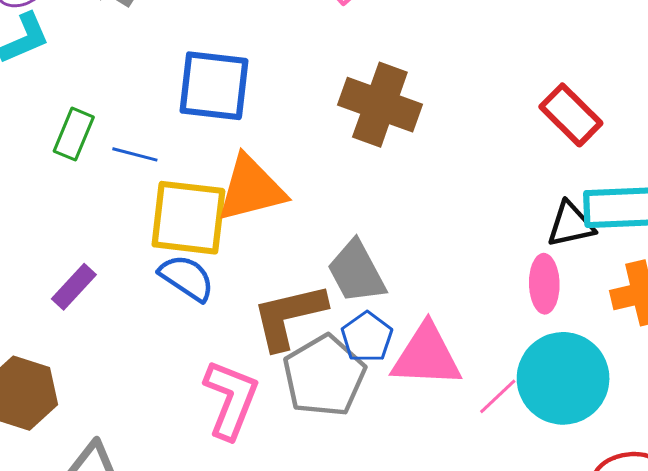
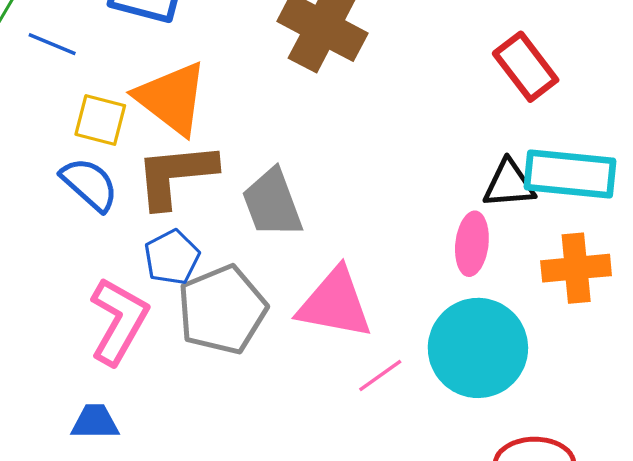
orange triangle: (251, 189) -> (172, 98), turned 44
yellow square: (188, 218) -> (100, 120), size x0.6
brown L-shape: (289, 316) -> (176, 175), moved
blue pentagon: (367, 337) -> (172, 257), moved
pink line: (498, 396) -> (380, 375), moved

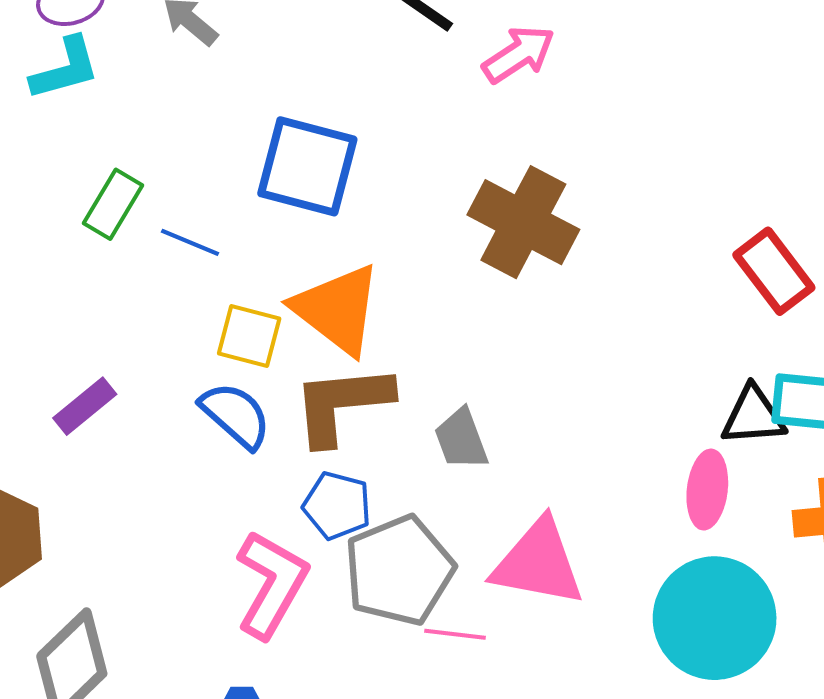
gray trapezoid: (272, 203) -> (461, 439), size x0.7
blue pentagon: (172, 257) -> (337, 506), turned -30
pink line: (380, 375) -> (455, 634), moved, turned 42

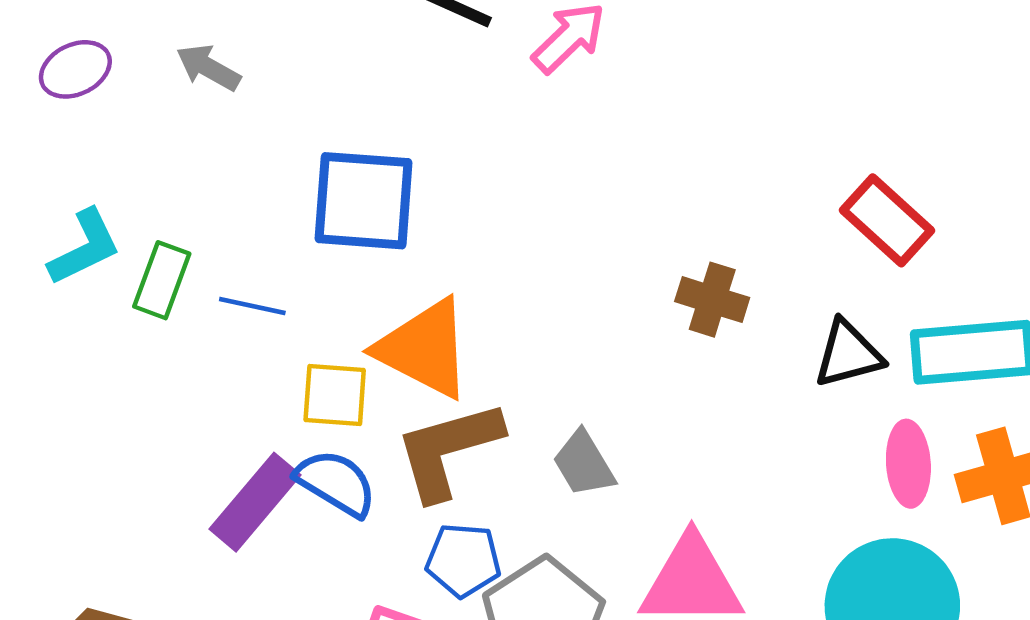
cyan L-shape: (65, 69) -> (85, 247), moved
brown cross: (523, 222) -> (712, 300), moved, size x0.6
purple rectangle: (85, 406) -> (255, 502), moved, size x1.4
black triangle: (753, 416) -> (848, 354), moved
pink ellipse: (707, 490) -> (908, 464), moved

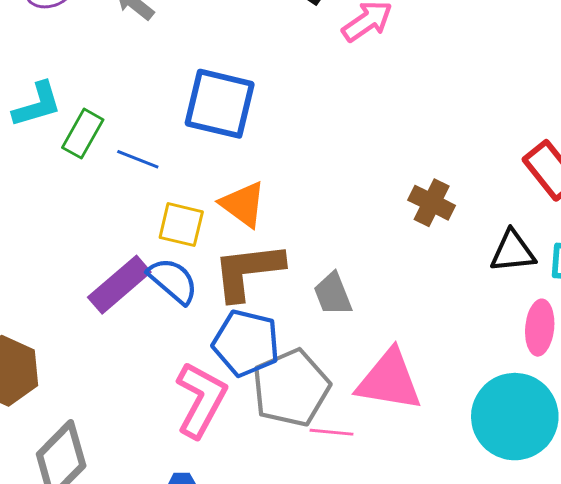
orange triangle: (424, 349) -> (243, 204), size x0.7
blue pentagon: (463, 560) -> (246, 343), size x1.4

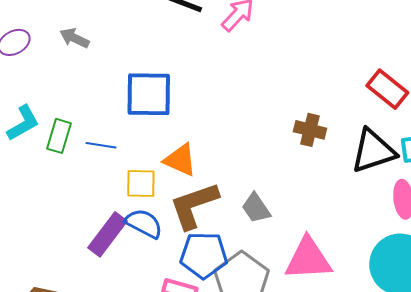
black triangle: (513, 251) -> (373, 151), size x1.4

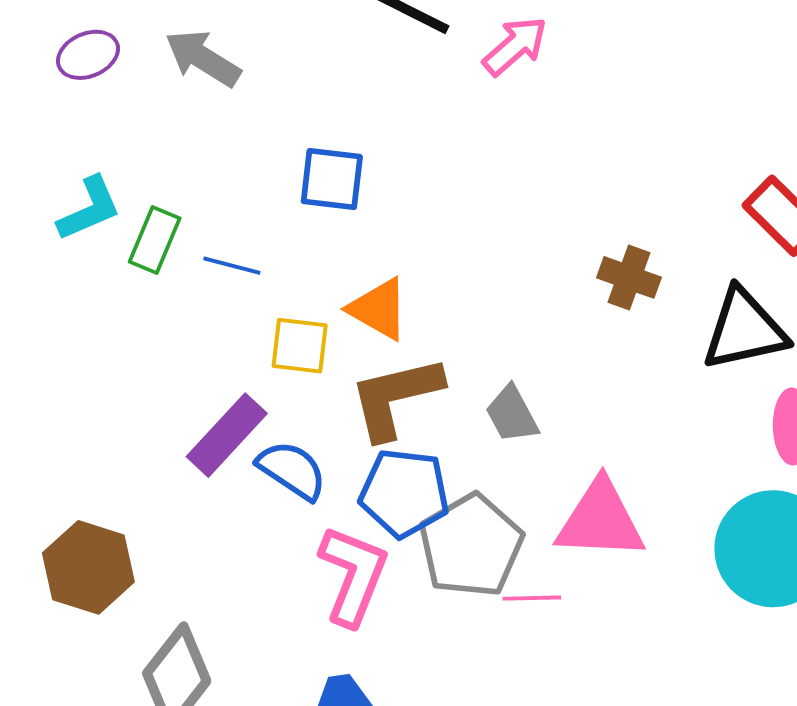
gray arrow: (75, 38) -> (203, 58), size x1.4
blue square: (149, 94) -> (332, 179), size x0.7
blue semicircle: (144, 223) -> (292, 470), moved

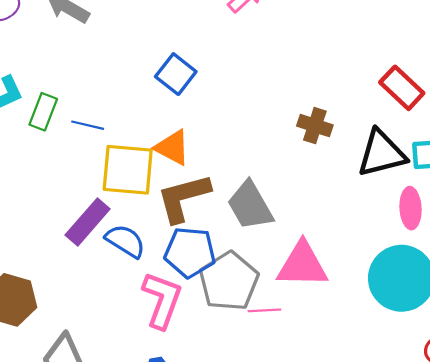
blue square: (332, 179) -> (176, 74), moved, turned 33
yellow square: (300, 346) -> (128, 170), size x1.6
gray trapezoid: (512, 414) -> (250, 206), size x1.5

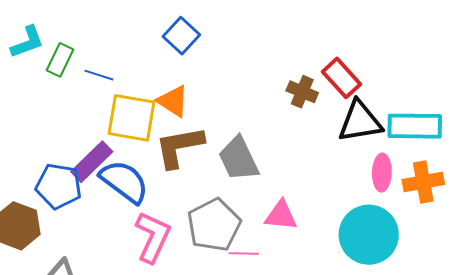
red rectangle: (402, 88) -> (341, 78), moved
blue semicircle: (125, 241) -> (124, 181), size x1.4
blue pentagon: (190, 252) -> (59, 186), moved
pink triangle: (302, 265) -> (281, 215), size x0.7

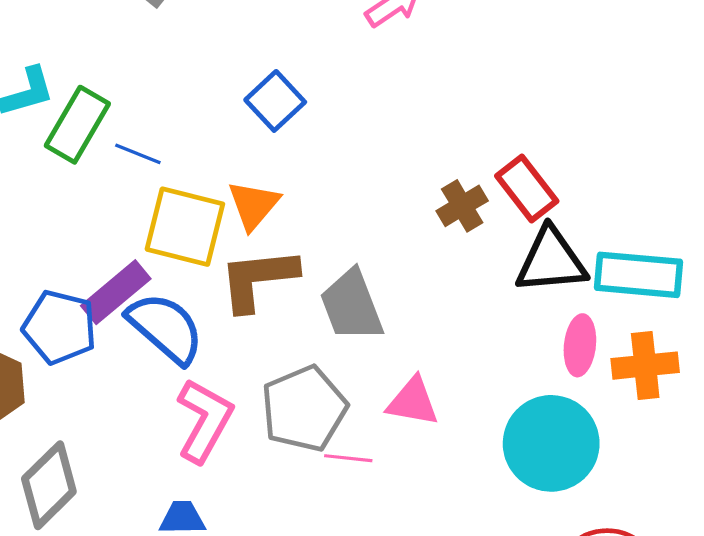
green rectangle: (60, 60) -> (77, 125), size x1.4
brown cross: (302, 92) -> (462, 206), turned 32
orange triangle: (173, 101) -> (254, 205), turned 33

